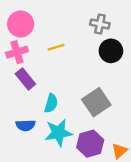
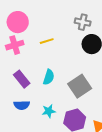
purple rectangle: (25, 79) -> (22, 79), moved
cyan semicircle: (51, 103) -> (49, 77), moved
cyan star: (58, 133) -> (49, 111), size x0.6

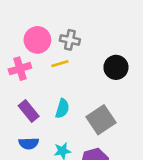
pink circle: (18, 22) -> (37, 40), moved
gray cross: (83, 22) -> (70, 40), moved

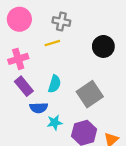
pink circle: (37, 40) -> (19, 19), moved
pink cross: (20, 69) -> (18, 59), moved
blue semicircle: (29, 143) -> (39, 108), moved

